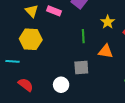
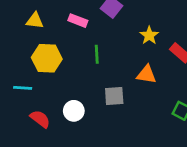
yellow triangle: (32, 11) -> (35, 21), moved, turned -40
green line: (83, 36) -> (97, 54), moved
white circle: (61, 85) -> (74, 111), moved

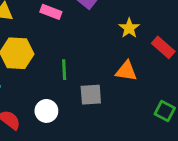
green line: (97, 54) -> (64, 70), moved

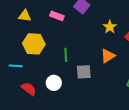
orange triangle: (126, 71) -> (108, 56), turned -42

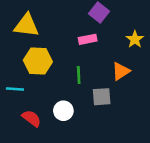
yellow triangle: (25, 16) -> (26, 25), size x1.5
pink rectangle: (57, 16) -> (88, 39), moved, turned -32
orange triangle: (108, 56) -> (121, 71), moved

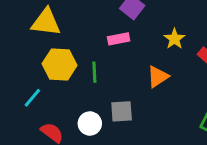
green line: (79, 75) -> (94, 72), moved
cyan line: (15, 89) -> (32, 98), turned -54
gray square: (102, 97) -> (122, 111), moved

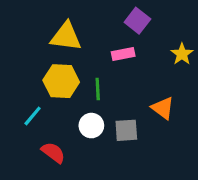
yellow triangle: (46, 22) -> (66, 37), moved
orange triangle: (158, 77) -> (163, 108), moved, turned -50
white circle: (90, 123) -> (91, 126), moved

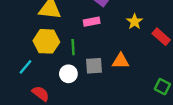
orange triangle: (163, 108) -> (121, 61), turned -36
gray square: (126, 130) -> (94, 66), moved

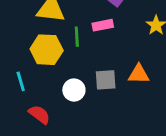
green line: (73, 47) -> (77, 37), moved
cyan line: (26, 67) -> (21, 81), turned -56

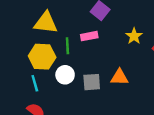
cyan line: (21, 81) -> (35, 83), moved
white circle: (74, 90) -> (65, 75), moved

